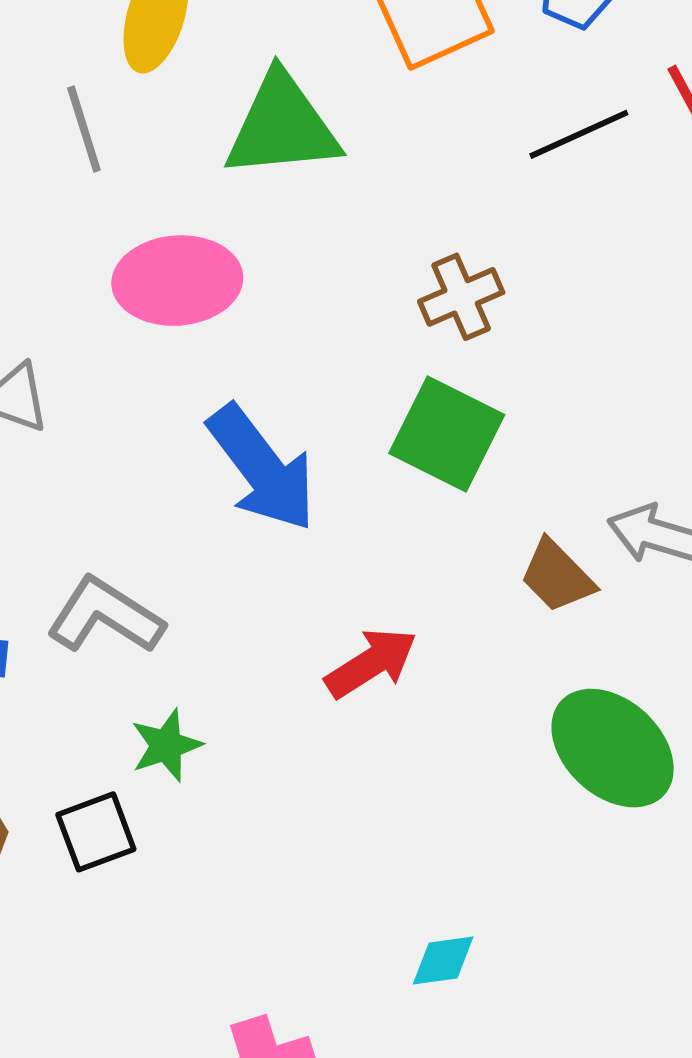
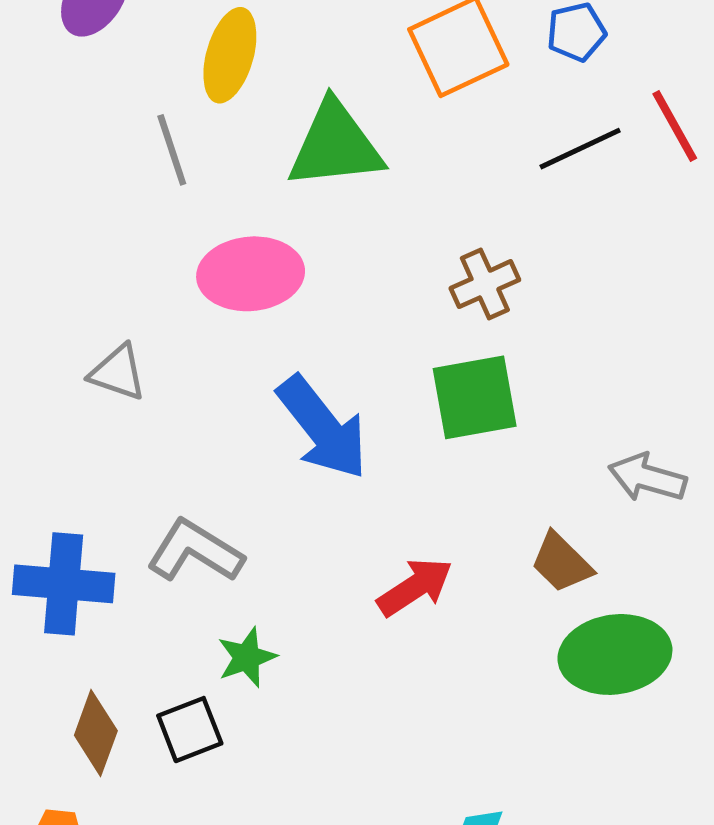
green square: (447, 434) -> (475, 397), turned -36
brown trapezoid: (557, 576) -> (561, 563), moved
green ellipse: (613, 748) -> (615, 654), turned -50

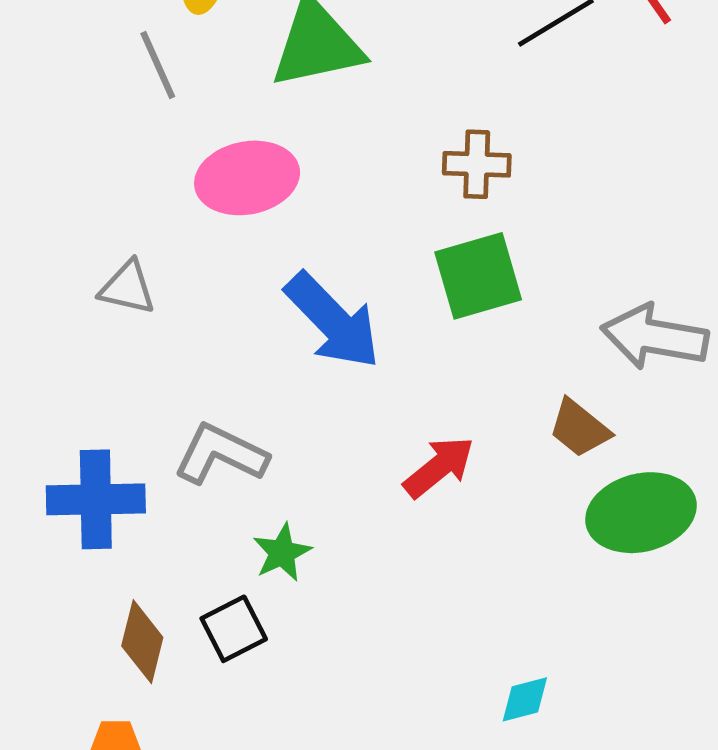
brown cross: (485, 284) -> (477, 164), turned 32
gray arrow: (647, 478) -> (655, 337), size x1.4

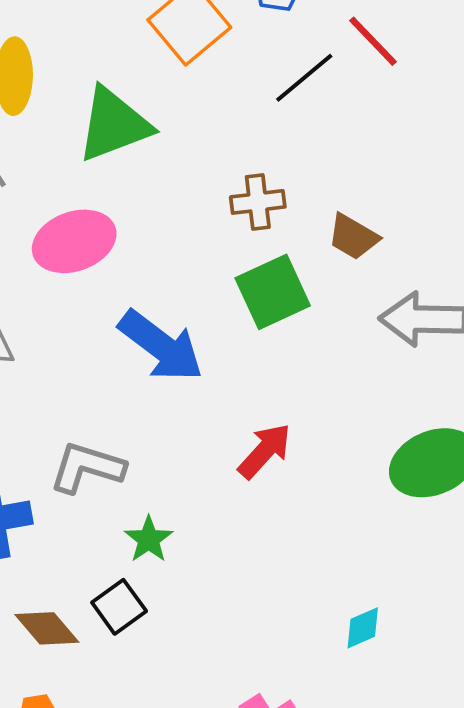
brown trapezoid: (579, 428) -> (353, 237), moved
brown diamond: (142, 642) -> (47, 628), turned -46

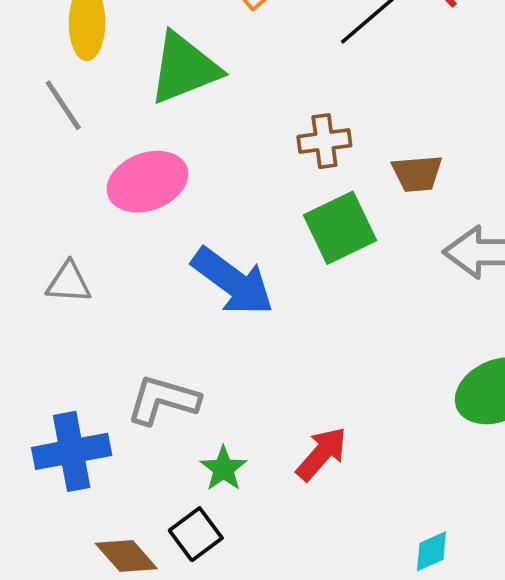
brown trapezoid: (353, 237) -> (417, 173), turned -34
red arrow: (265, 451) -> (322, 454), moved

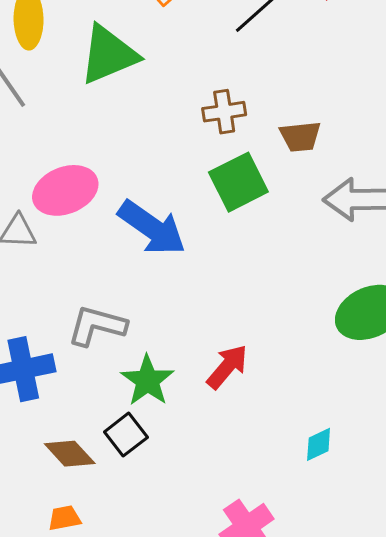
pink ellipse: (147, 182) -> (65, 190), moved
green star: (223, 469) -> (147, 381), size x1.4

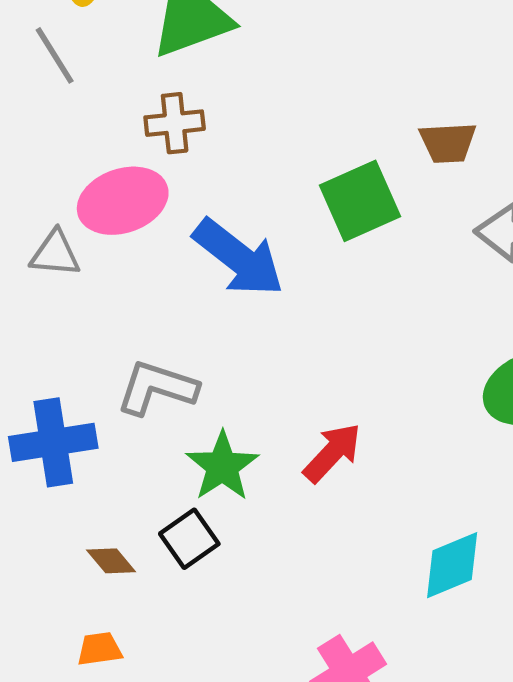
brown cross: (224, 112) -> (175, 123), moved
cyan diamond: (319, 444) -> (452, 565), size x1.5
brown diamond: (70, 454) -> (111, 561), size x0.7

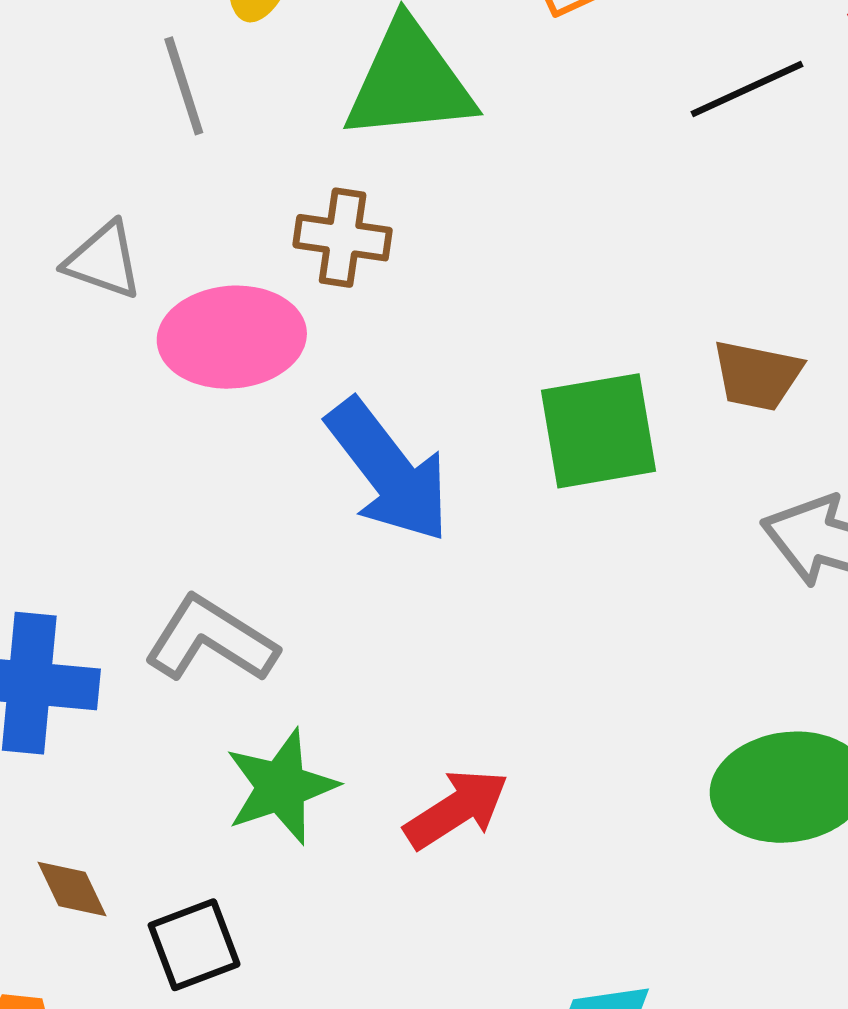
gray triangle: (55, 254) -> (104, 260), moved
black square: (189, 539) -> (194, 945), moved

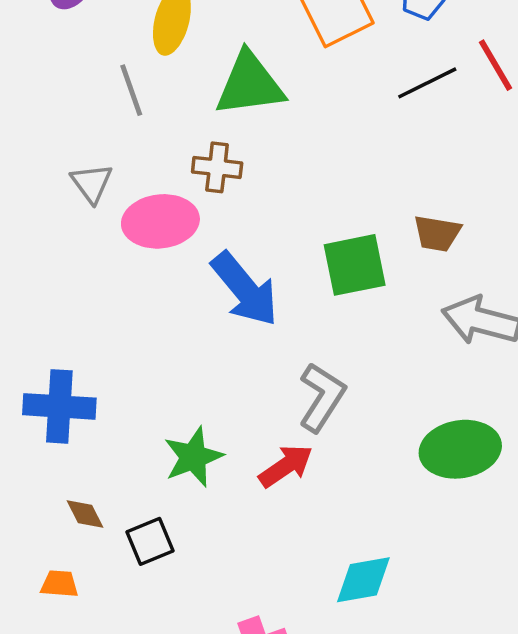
gray triangle: (104, 260) -> (92, 183), turned 36
gray L-shape: (211, 640) -> (322, 397), moved, turned 92

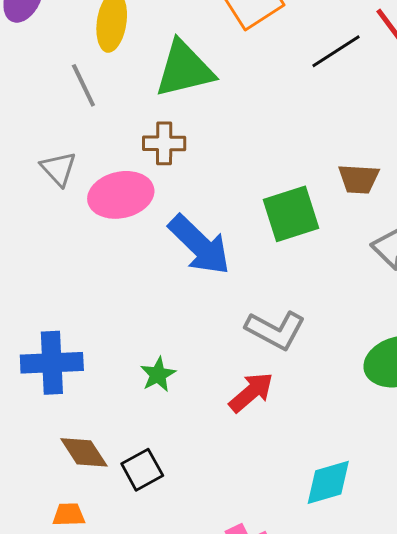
gray L-shape: (322, 397) -> (275, 330), turned 92
green star: (193, 457) -> (158, 374), moved, size x0.7
brown diamond: (85, 514) -> (84, 452), size x1.4

